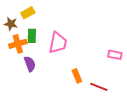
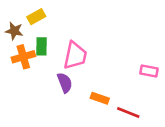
purple semicircle: (30, 64) -> (65, 83), moved
orange rectangle: (77, 76) -> (100, 98), turned -48

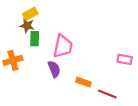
brown star: (14, 31) -> (27, 26), moved
orange cross: (23, 57) -> (13, 60), moved

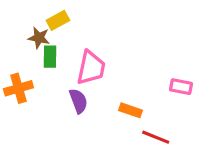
yellow rectangle: (30, 14) -> (58, 20), moved
orange rectangle: (83, 82) -> (130, 110), moved

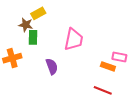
pink trapezoid: (91, 68) -> (74, 39), moved
orange rectangle: (130, 110) -> (108, 66), moved

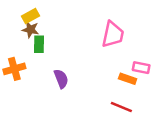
yellow rectangle: (38, 13) -> (30, 16), moved
pink trapezoid: (74, 39) -> (113, 34), moved

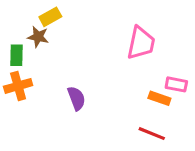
yellow rectangle: (30, 16) -> (50, 17), moved
green rectangle: (39, 44) -> (17, 55), moved

